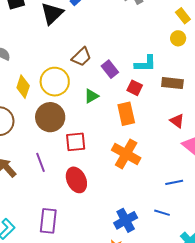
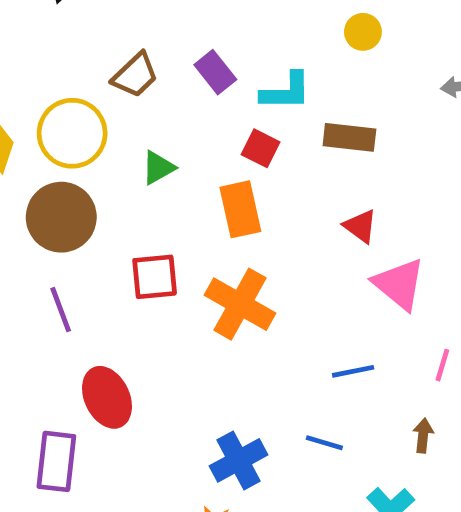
purple rectangle: (110, 69) -> (215, 72), moved
red square: (76, 142) -> (155, 277), moved
purple line: (41, 162) -> (61, 310), moved
red ellipse: (76, 180) -> (107, 397), moved

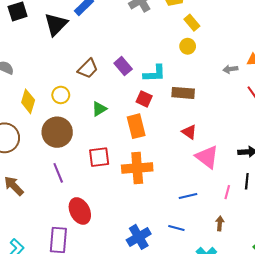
yellow circle: (72, 133) -> (61, 95), size x0.6
orange cross: (240, 304) -> (137, 168), turned -32

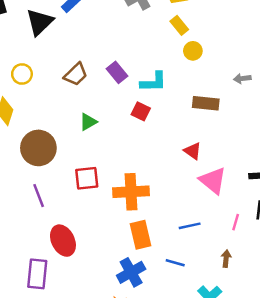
yellow rectangle: (192, 23) -> (179, 25), moved
brown rectangle: (183, 93) -> (206, 103), moved
yellow circle: (61, 95) -> (22, 74), moved
orange rectangle: (136, 126) -> (140, 235), moved

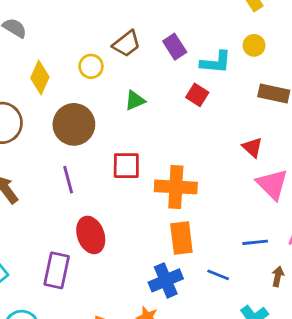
yellow circle: (193, 51) -> (254, 45), moved
yellow circle: (22, 74) -> (91, 66), moved
blue line: (190, 226) -> (255, 242), moved

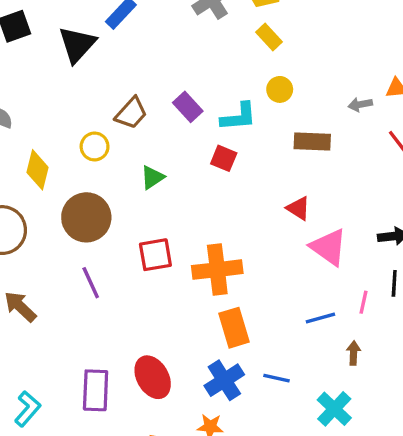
red ellipse: (91, 235) -> (153, 377), moved
blue line: (218, 275) -> (276, 378), moved

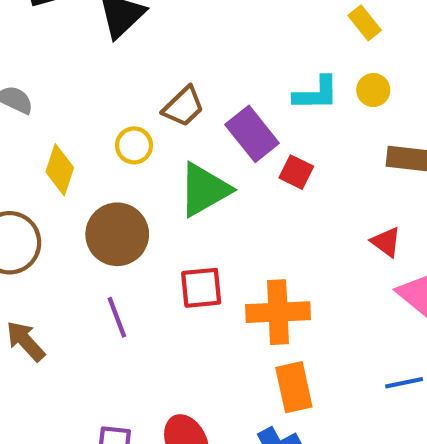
purple rectangle: (188, 107) -> (252, 134), moved, size x1.4
cyan L-shape: (239, 117) -> (316, 94), moved
green triangle: (152, 177) -> (204, 190), size x1.8

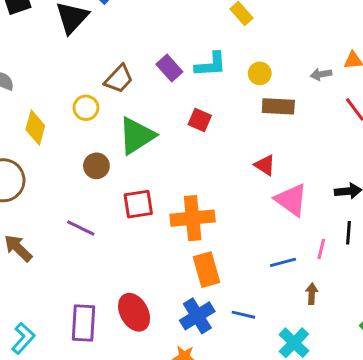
yellow circle: (373, 90) -> (260, 73), moved
purple rectangle: (252, 134) -> (169, 68), moved, size x0.7
brown circle: (117, 234) -> (96, 166), moved, size x0.6
purple line: (117, 317) -> (81, 228), turned -40

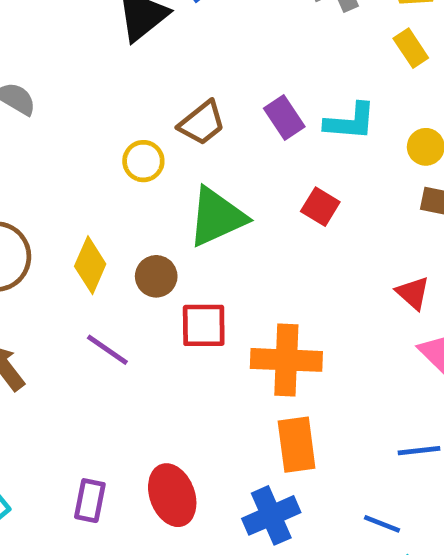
yellow diamond: (35, 128) -> (90, 265), moved
brown circle: (96, 166) -> (156, 276), moved
blue line: (243, 315) -> (382, 524), moved
purple rectangle: (83, 323) -> (90, 501), size x0.7

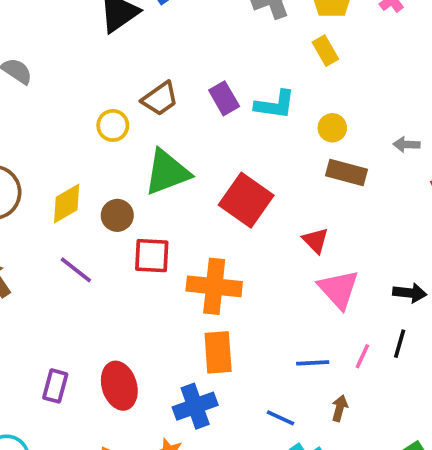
red square: (320, 207) -> (246, 200), moved, size x1.8
yellow diamond: (90, 265) -> (67, 204), turned 33

